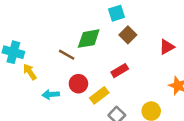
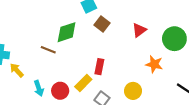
red rectangle: (120, 71) -> (99, 67), moved, turned -40
red circle: (78, 84) -> (60, 91), moved
cyan arrow: (51, 94) -> (39, 88), turned -96

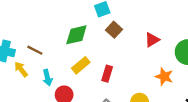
brown line: (48, 50) -> (35, 50), moved
yellow rectangle: (83, 83) -> (81, 65), moved
cyan arrow: (39, 88) -> (47, 78), moved

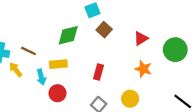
yellow rectangle: (81, 65) -> (58, 64), moved, turned 36
orange star: (164, 77) -> (143, 69), moved

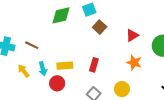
green diamond: (68, 35) -> (61, 15), moved
yellow rectangle: (58, 64) -> (65, 66), moved
yellow arrow: (16, 70) -> (24, 71), moved

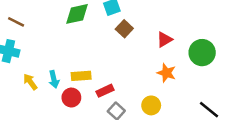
brown line: (32, 45) -> (16, 22), moved
red rectangle: (94, 65) -> (105, 91), moved, turned 48

